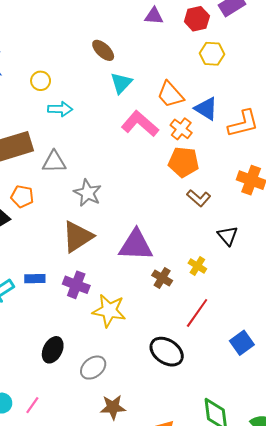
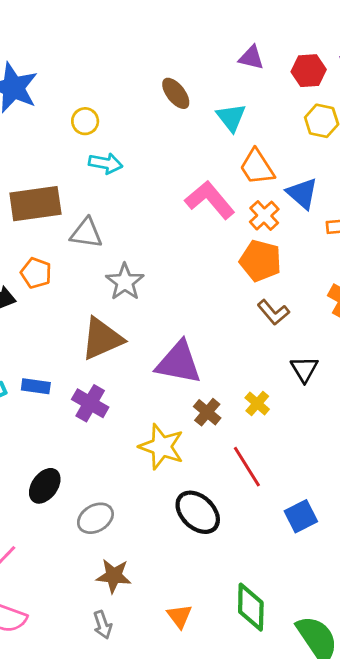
cyan triangle: (121, 83) -> (231, 117), moved, turned -30
yellow star: (109, 311) -> (161, 447), moved
red line: (197, 313) -> (247, 467), turned -76

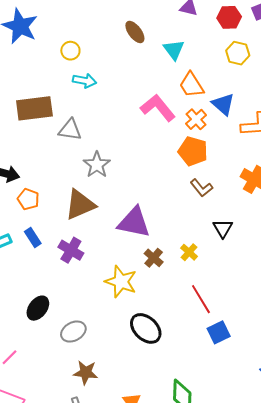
orange pentagon: (36, 273) -> (28, 199), moved
blue rectangle: (36, 386) -> (33, 238), turned 48
red line: (247, 467) -> (201, 299), moved

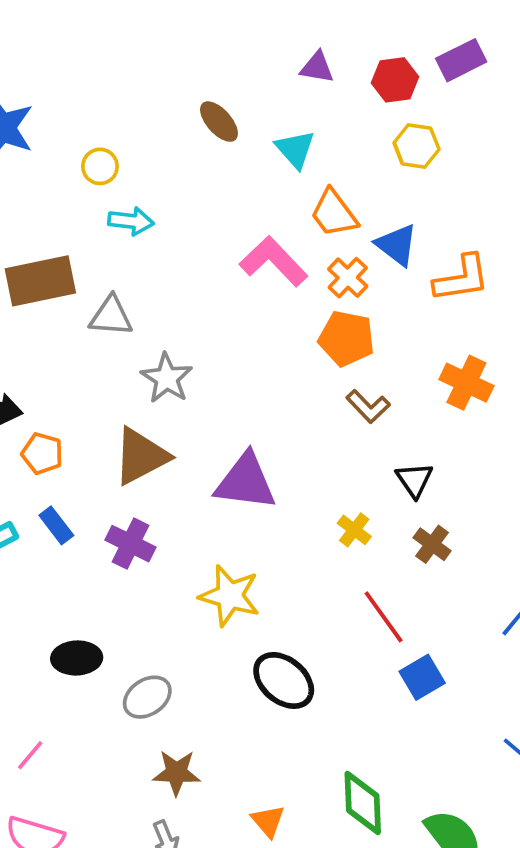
brown cross: (154, 258) -> (432, 544), moved
black ellipse: (38, 308) -> (77, 658), turned 55

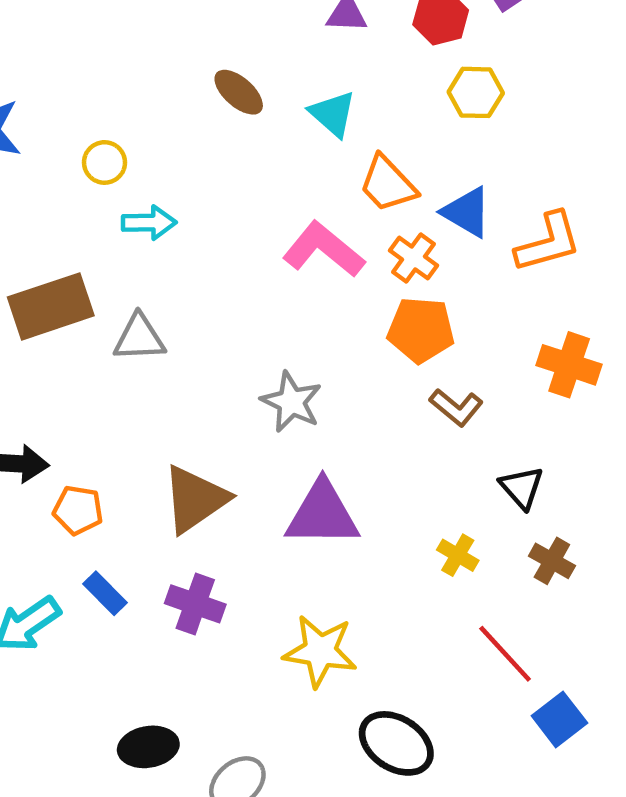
gray star: (167, 378) -> (291, 402), moved

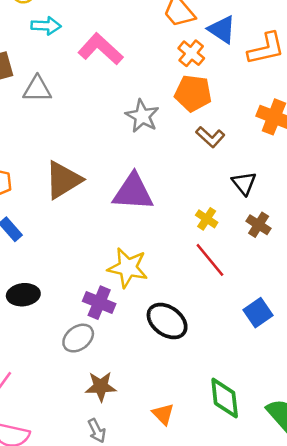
pink L-shape: (323, 249) -> (101, 49), moved
gray star: (291, 402) -> (142, 116), moved
purple cross: (195, 604) -> (99, 303), moved
red line: (505, 654) -> (210, 260), moved
black ellipse: (148, 747) -> (23, 295), moved

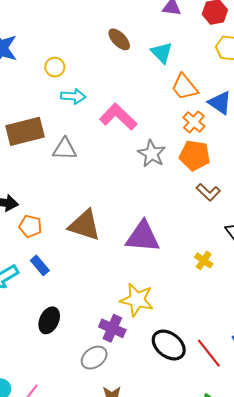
gray star: (142, 116) -> (152, 154), moved
brown triangle: (63, 180) -> (85, 225), turned 48
red line: (210, 260) -> (209, 353), moved
black ellipse: (23, 295) -> (49, 320), turned -60

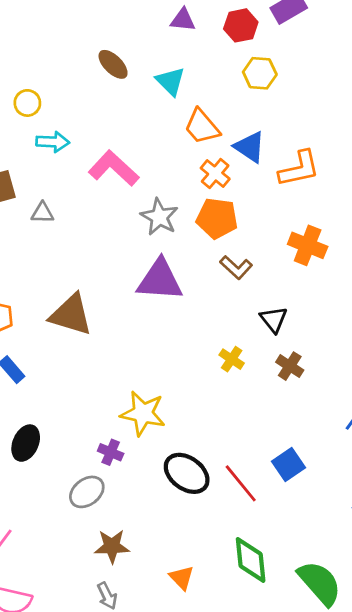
gray triangle: (65, 149) -> (42, 213), size x0.7
purple triangle: (143, 237) -> (160, 280), moved
purple cross: (112, 328) -> (111, 452), size x0.7

